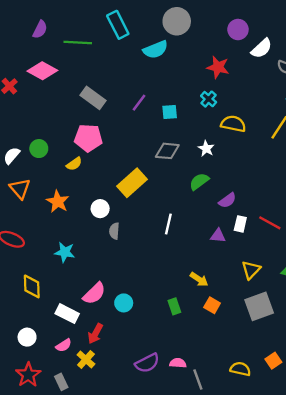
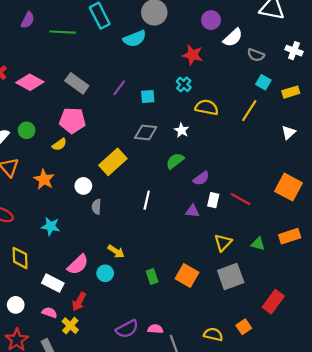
pink diamond: (42, 71) -> (30, 82), moved
yellow arrow: (199, 279) -> (116, 251), moved
orange square: (212, 305) -> (187, 275), size x1.5
pink semicircle: (64, 345) -> (50, 313), turned -128

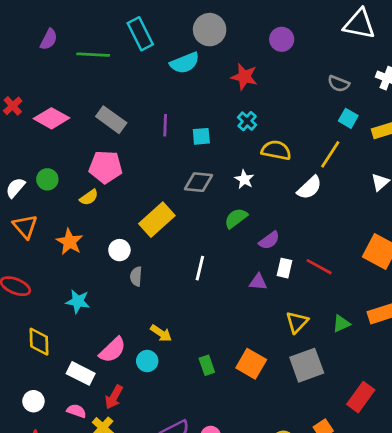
white semicircle: (233, 38) -> (309, 188), moved
red star: (192, 55) -> (244, 77), moved
purple line: (119, 88) -> (165, 125), turned -35
green triangle: (258, 244) -> (341, 324), turned -40

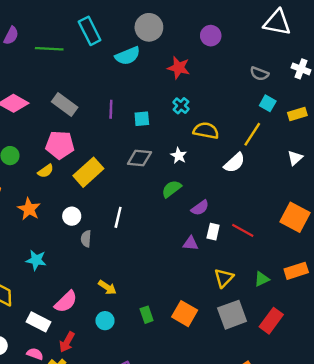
yellow rectangle: (157, 220) -> (88, 172), moved
white line: (200, 268) -> (118, 217), moved
cyan circle: (147, 361) -> (105, 321), moved
red rectangle: (361, 397) -> (271, 321), moved

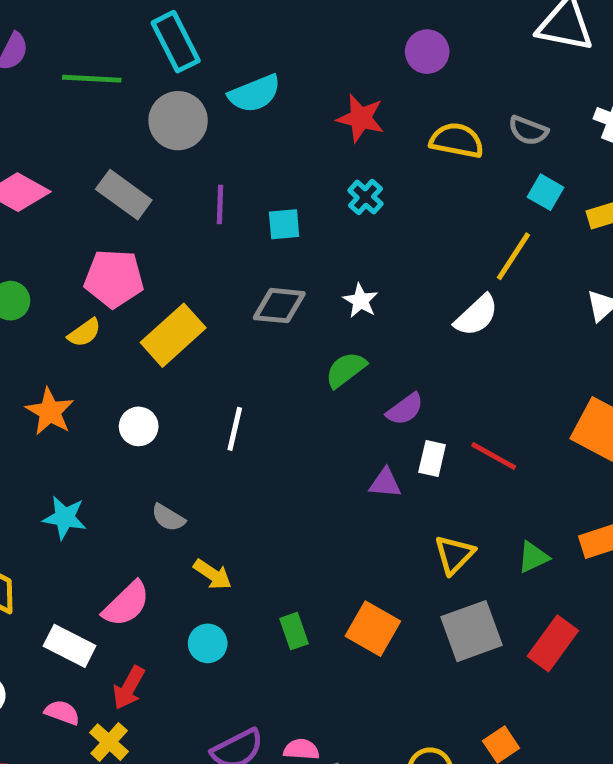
gray circle: (149, 27) -> (178, 121), moved
yellow semicircle: (206, 131) -> (457, 140), moved
gray semicircle: (86, 239) -> (168, 518), moved, turned -63

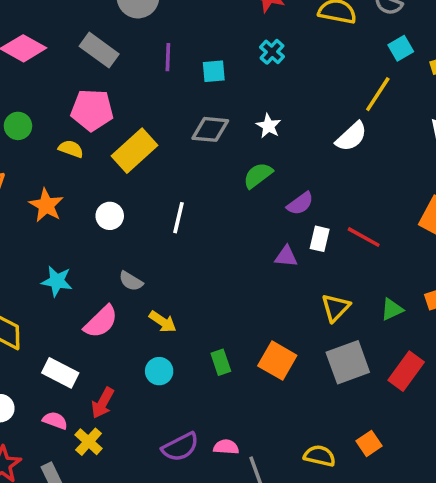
cyan square: (545, 192) -> (401, 48), turned 30
yellow semicircle: (84, 333) -> (71, 149), turned -125
pink semicircle: (126, 604) -> (101, 322), moved

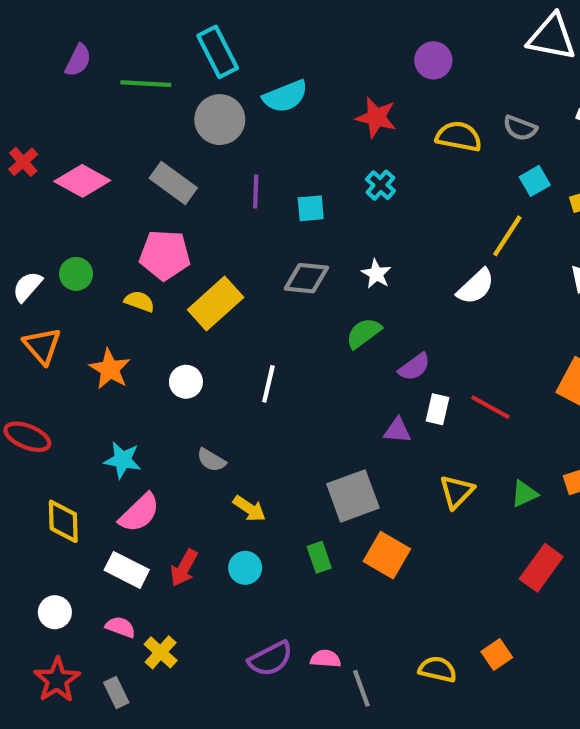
pink semicircle: (101, 322) -> (139, 513), moved
gray square: (348, 362) -> (353, 496), moved
red arrow: (103, 403) -> (184, 568), moved

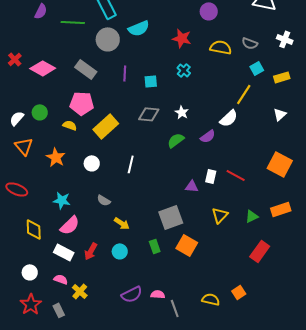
purple semicircle: (414, 367) -> (208, 136), moved

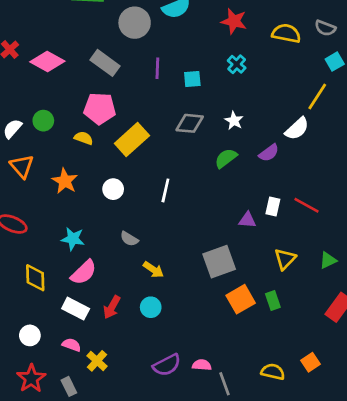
orange square: (187, 245) -> (241, 299), turned 30
green rectangle: (155, 246) -> (273, 301), moved

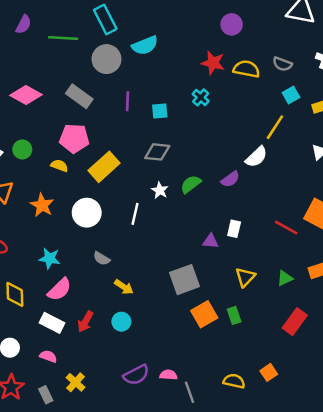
red star: (234, 21) -> (213, 63), moved
white star: (234, 121) -> (160, 190), moved
white circle: (113, 189) -> (87, 213), size x1.5
red line: (306, 205) -> (286, 228), moved
yellow cross: (97, 361) -> (76, 382), moved

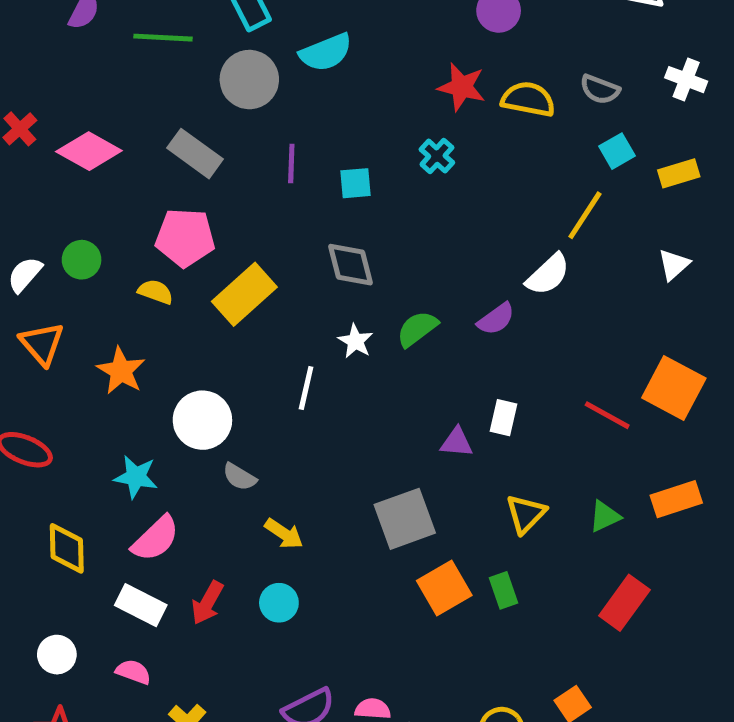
gray diamond: (157, 152) -> (351, 265), turned 70
white circle: (87, 213) -> (202, 420), moved

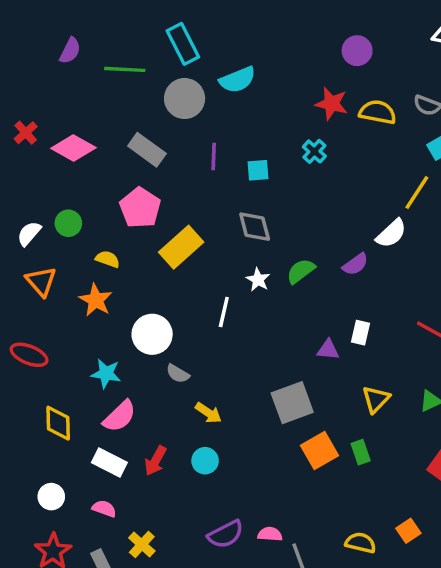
pink pentagon: (185, 237) -> (140, 208), turned 30
yellow semicircle: (156, 292) -> (108, 259), moved

